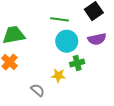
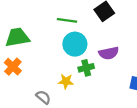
purple semicircle: (97, 39) -> (109, 53), moved

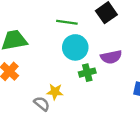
yellow star: (66, 81) -> (55, 92), moved

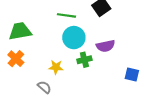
yellow star: (55, 92) -> (56, 67), moved

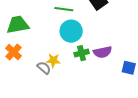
purple semicircle: (106, 46) -> (103, 52), moved
gray semicircle: (44, 87) -> (44, 68), moved

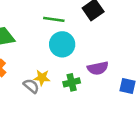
green cross: (82, 53) -> (72, 82), moved

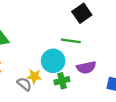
green line: (54, 19) -> (71, 41), moved
cyan circle: (62, 44) -> (53, 61), moved

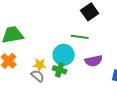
yellow star: (34, 76) -> (40, 65), moved
green cross: (62, 81) -> (60, 70), moved, turned 32

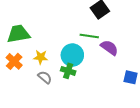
purple semicircle: (94, 61) -> (109, 48), moved, turned -132
yellow star: (40, 65) -> (41, 57), moved

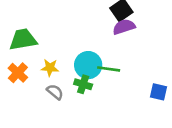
green line: (89, 36) -> (109, 69), moved
purple semicircle: (109, 48) -> (124, 27), moved, turned -54

